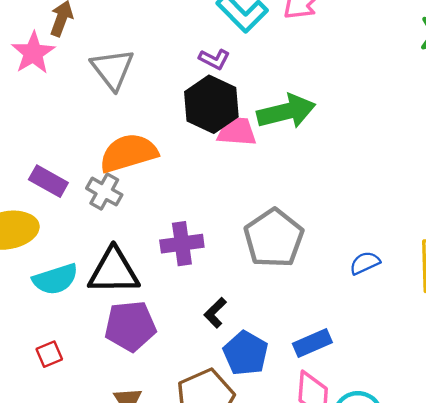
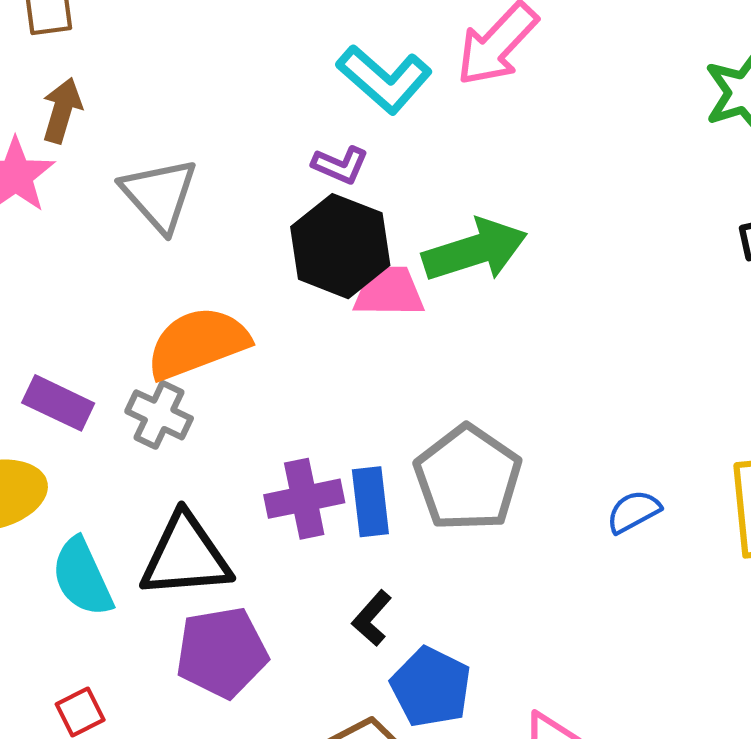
cyan semicircle: (55, 279) -> (82, 577), turned 87
blue rectangle: (312, 343) -> (370, 502), moved, turned -69

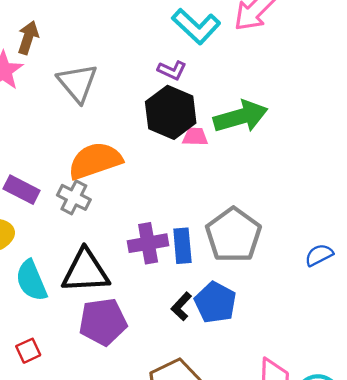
pink trapezoid: (389, 291) -> (195, 137), size x0.7
blue pentagon: (431, 687) -> (215, 302), moved

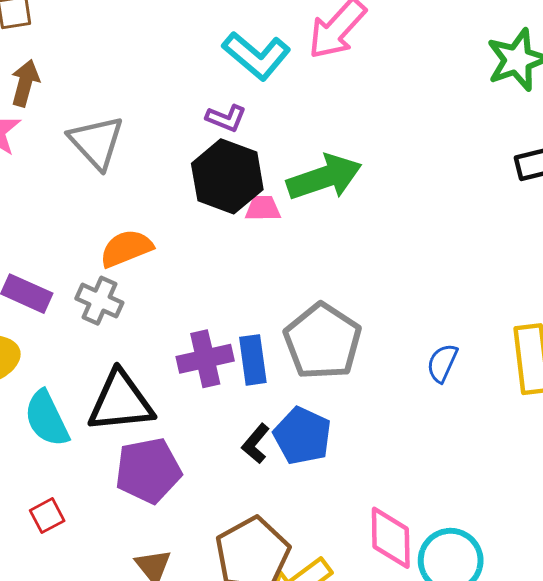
orange semicircle: (95, 161) -> (126, 248), size x0.7
blue semicircle: (319, 255) -> (442, 363), turned -36

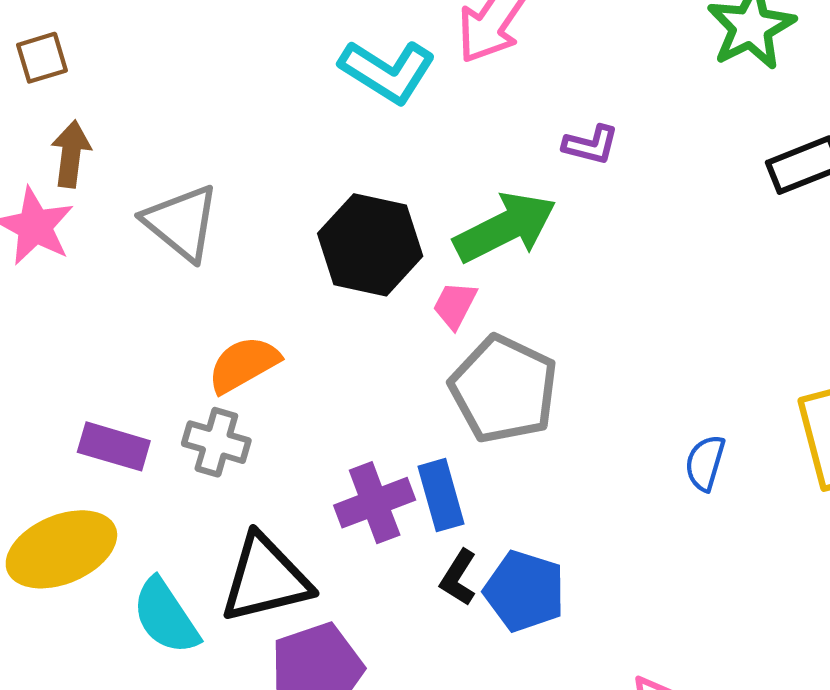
purple L-shape: (226, 118) -> (591, 145), moved
pink trapezoid: (263, 208) -> (455, 305), moved, turned -54
gray pentagon: (323, 341) -> (504, 389), moved
black L-shape: (256, 444) -> (458, 578), moved

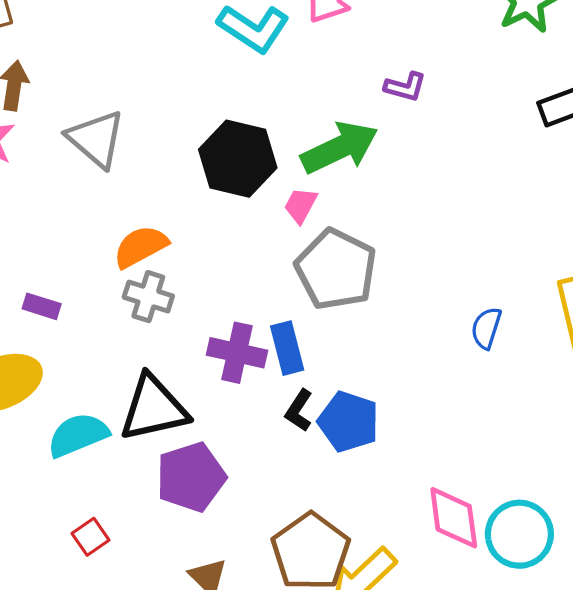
gray cross: (216, 442) -> (148, 297), moved
purple rectangle: (114, 446) -> (42, 306), size x0.7
purple cross: (375, 503) -> (237, 353), turned 32
cyan semicircle: (166, 616) -> (78, 435), turned 100

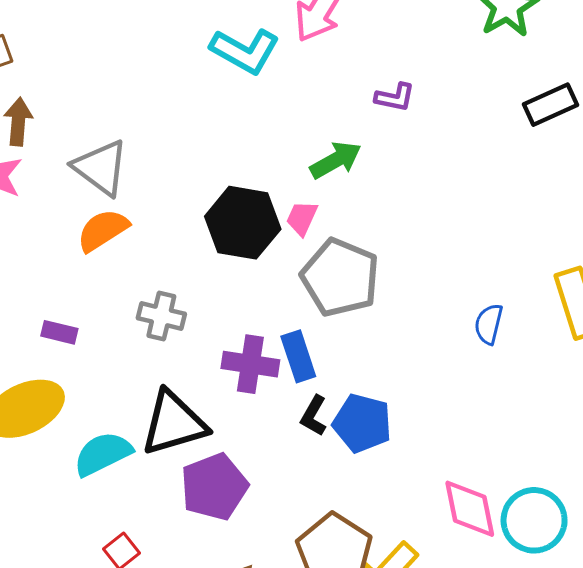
green arrow: (340, 148) -> (336, 160), size x0.7
black hexagon: (238, 159) -> (243, 223), moved
orange semicircle: (141, 247) -> (103, 230), moved

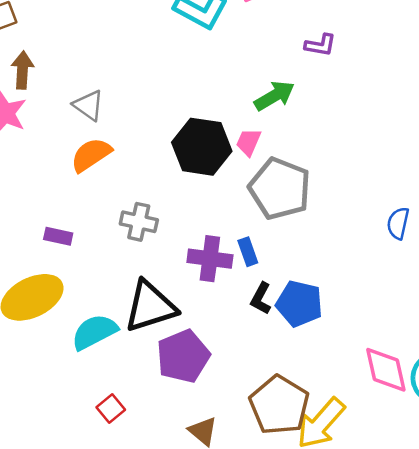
gray triangle: (101, 168) -> (89, 105), size x0.7
blue rectangle: (298, 356) -> (248, 252), size x0.7

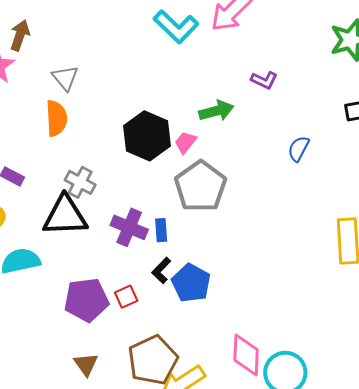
orange semicircle: (91, 155) -> (56, 118), turned 105
blue semicircle: (398, 223) -> (299, 149), moved
black triangle: (150, 306) -> (65, 216), moved
red square: (111, 408) -> (126, 297), moved

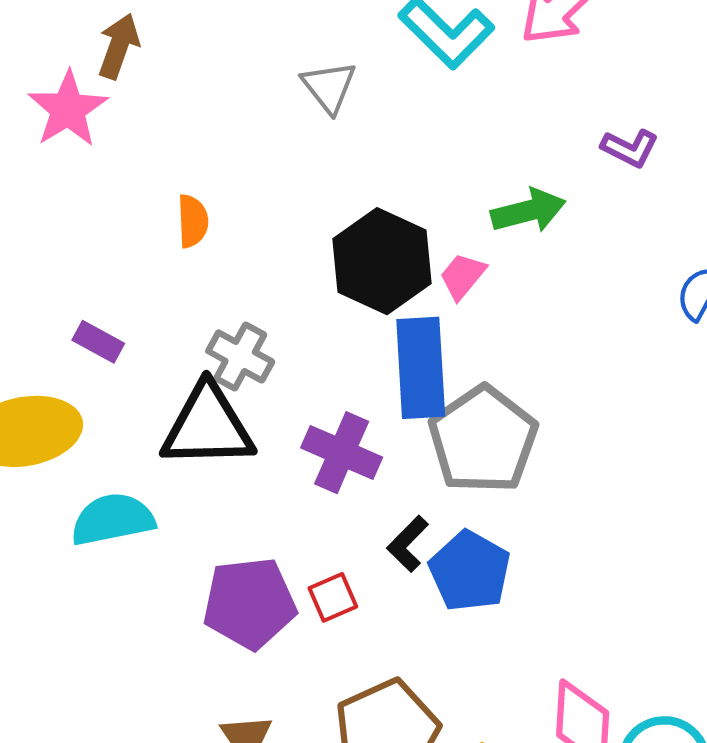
gray triangle: (65, 78) -> (329, 87), moved
orange semicircle: (56, 118) -> (193, 221), size x0.7
gray pentagon: (200, 186) -> (483, 440), moved
blue rectangle: (161, 230) -> (421, 368), moved, size x2.0

